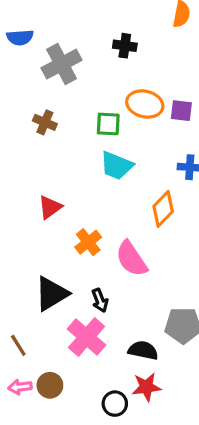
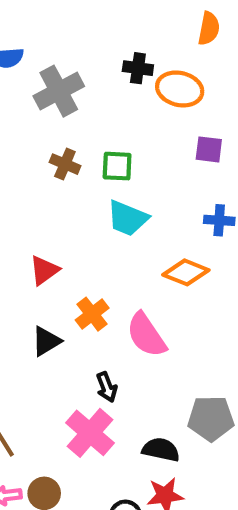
orange ellipse: (145, 104) -> (180, 89), moved
brown cross: (45, 122) -> (65, 164), moved
orange diamond: (163, 209) -> (186, 272), turned 68
black triangle: (52, 294) -> (46, 341), moved, size x0.7

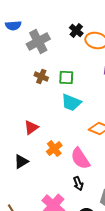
black cross: (138, 68) -> (76, 31), turned 32
black triangle: (46, 341) -> (21, 162), moved
black arrow: (107, 387) -> (78, 184), moved

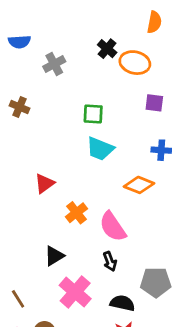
gray cross: (38, 42) -> (54, 64), size x0.7
brown cross: (41, 77) -> (19, 107), moved
black triangle: (21, 162) -> (54, 256), moved

